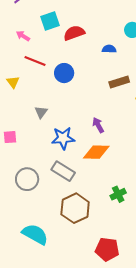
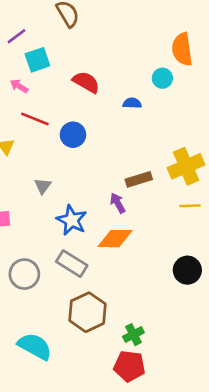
cyan square: (50, 21) -> (37, 60), moved
red semicircle: (74, 33) -> (86, 82), turned 50
brown rectangle: (119, 82) -> (139, 179), moved
blue star: (63, 138) -> (72, 220), turned 30
green cross: (118, 194) -> (133, 335), moved

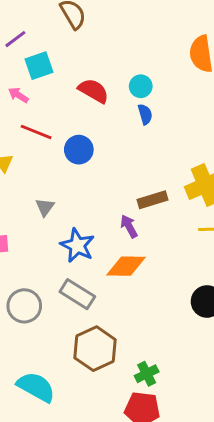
cyan circle: (162, 78) -> (141, 86), moved
blue semicircle: (132, 103) -> (145, 114), turned 72

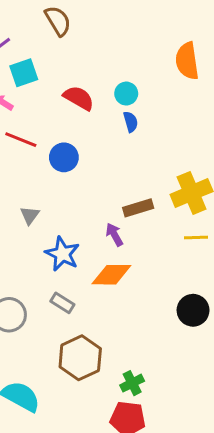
gray rectangle: (77, 294) -> (62, 303), size x0.7

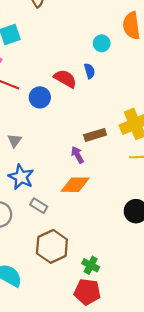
cyan circle: (126, 94) -> (102, 43), moved
red semicircle: (79, 98) -> (65, 79), moved
blue star: (62, 254) -> (21, 177), moved
green cross: (132, 383) -> (91, 265), turned -35

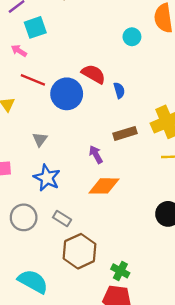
blue semicircle: (90, 71) -> (119, 90), moved
blue circle: (40, 97) -> (67, 94), size x1.4
purple arrow: (77, 155) -> (96, 154), moved
gray rectangle: (39, 206) -> (62, 219), moved

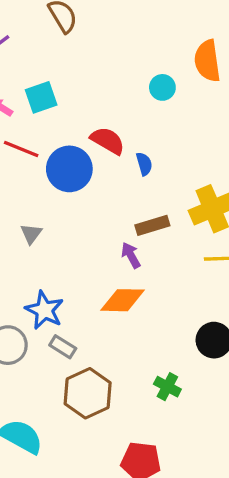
cyan square: (35, 27) -> (41, 97), moved
purple arrow: (96, 154) -> (131, 255), moved
blue star: (47, 178) -> (44, 310), moved
green cross: (120, 271) -> (167, 387), moved

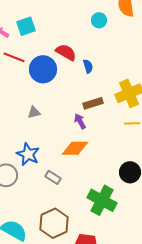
gray triangle: (31, 234) -> (34, 112), moved, turned 40
gray rectangle: (63, 347) -> (53, 177), moved
green cross: (167, 387) -> (102, 200), size x1.8
brown hexagon: (88, 393) -> (54, 223), moved

